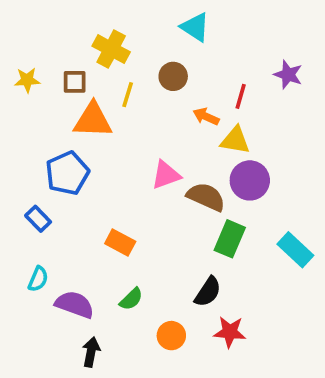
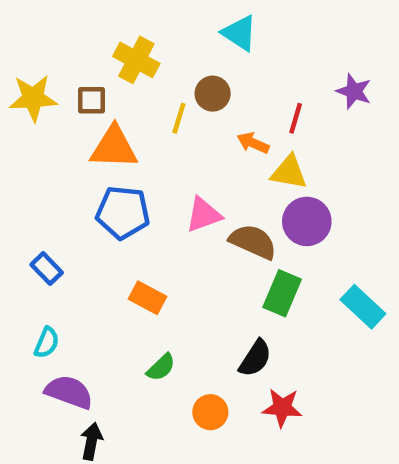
yellow star: (27, 80) -> (33, 98), size x1.5
yellow line: (128, 95) -> (179, 118), moved
blue pentagon: (67, 173) -> (123, 212), moved, turned 30
purple semicircle: (75, 305) -> (69, 392), moved
black arrow: (91, 352) -> (91, 441), moved

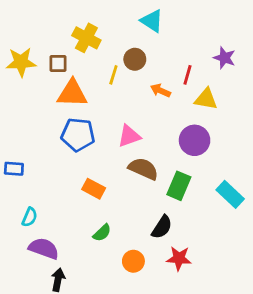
yellow triangle: (289, 172) -> (206, 99), moved
brown semicircle: (253, 242) -> (143, 169), moved
blue rectangle: (47, 269) -> (14, 169), moved, turned -42

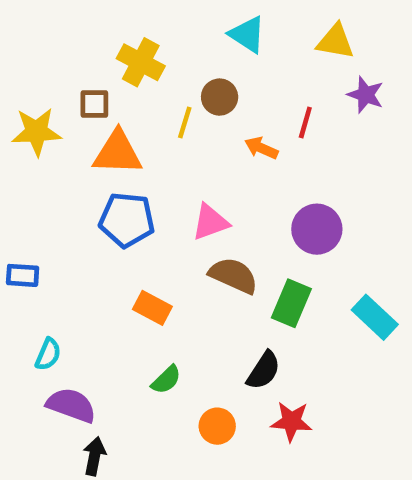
yellow star: (21, 62) -> (36, 132), moved
yellow triangle: (206, 99) -> (335, 41), moved

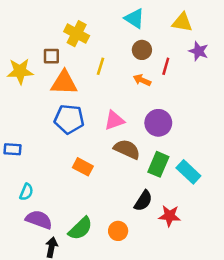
brown circle: (220, 97) -> (142, 50), moved
purple circle: (317, 229) -> (158, 123), moved
cyan rectangle: (375, 317) -> (188, 172), moved
green semicircle: (166, 380) -> (80, 228), moved, size x1.5
red star: (291, 421) -> (170, 216), moved

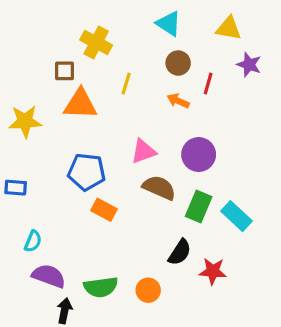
yellow star: (20, 71) -> (25, 121), moved
blue pentagon: (69, 119) -> (87, 172), moved
green semicircle: (80, 228) -> (101, 287), turned 36

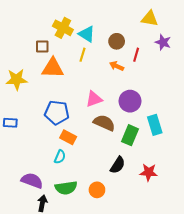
cyan triangle: (169, 24) -> (87, 34), moved
cyan rectangle: (236, 216) -> (155, 125), moved, turned 30
cyan semicircle: (33, 241) -> (60, 157), moved
red star: (213, 271) -> (149, 172), moved

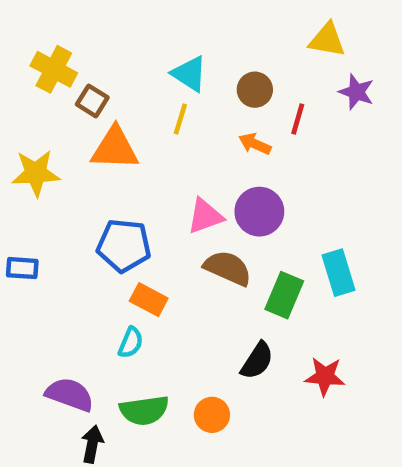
yellow cross: (63, 28) -> (54, 69), moved
brown square: (42, 46) -> (92, 101), turned 32
purple circle: (130, 101) -> (259, 212), moved

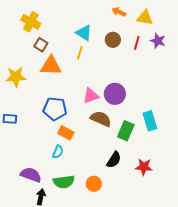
yellow cross: (54, 69) -> (31, 22), moved
red line: (298, 119) -> (137, 43), moved
orange arrow: (255, 144) -> (119, 12), moved

